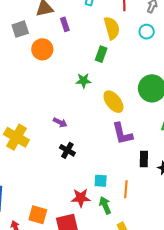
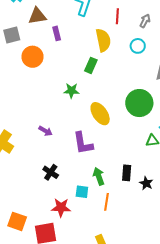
purple L-shape: (122, 134) -> (83, 143), moved
black cross: (67, 150) -> (51, 172), moved
green arrow: (105, 205) -> (99, 176), moved

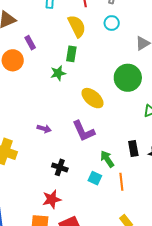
purple rectangle: (57, 33) -> (30, 43), moved
green star: (71, 91) -> (58, 73), moved
cyan square: (82, 192) -> (95, 178), turned 32
red star: (61, 208) -> (52, 199), moved

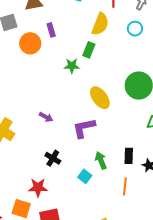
yellow semicircle: (77, 26) -> (100, 24), turned 35
purple L-shape: (84, 131) -> (84, 128), turned 90
orange line: (121, 182) -> (125, 187), moved

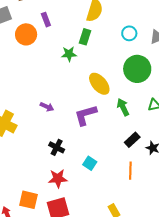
cyan circle: (135, 29) -> (129, 33), moved
black rectangle: (129, 156) -> (132, 140), turned 49
green arrow: (101, 160) -> (123, 107), moved
red star: (38, 188) -> (58, 179), moved

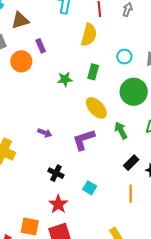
green rectangle: (85, 37) -> (93, 72), moved
red star: (58, 179) -> (58, 204), turned -30

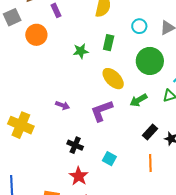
purple rectangle: (41, 46) -> (56, 10), moved
green arrow: (121, 130) -> (138, 100), turned -90

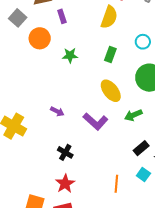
gray square: (12, 17) -> (18, 18), turned -30
green star: (81, 51) -> (70, 55), moved
purple L-shape: (102, 111) -> (96, 121), turned -125
cyan square: (109, 159) -> (143, 174), moved
orange line: (150, 163) -> (116, 184), moved

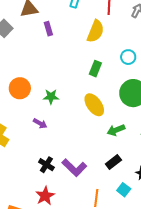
orange circle: (40, 38) -> (20, 88), moved
green star: (70, 55) -> (51, 97), moved
purple L-shape: (96, 121) -> (74, 168), moved
black rectangle: (141, 148) -> (113, 162), moved

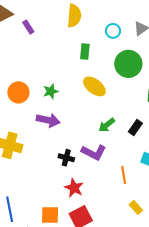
purple arrow: (40, 123) -> (48, 120), size x1.6
green arrow: (116, 130) -> (107, 125), moved
black rectangle: (113, 162) -> (135, 128), moved

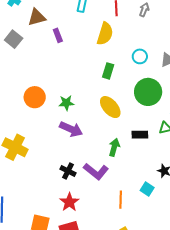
purple arrow: (48, 120) -> (71, 129), moved
green arrow: (107, 125) -> (114, 147), turned 132
black rectangle: (135, 128) -> (140, 135), moved, turned 42

